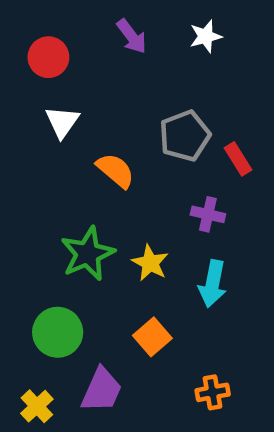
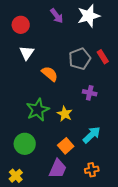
white star: (206, 36) -> (89, 16), size x1.6
red rectangle: (238, 159) -> (103, 57), moved
cyan arrow: (213, 284) -> (92, 135), moved, turned -144
purple trapezoid: (102, 390) -> (58, 169), moved

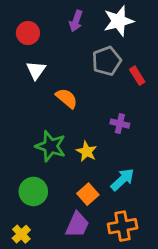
purple arrow: (57, 16) -> (76, 21), turned 56
gray pentagon: (80, 59) -> (107, 61), moved
green star: (38, 110) -> (51, 146), turned -30
orange cross: (92, 170) -> (123, 226), size x1.5

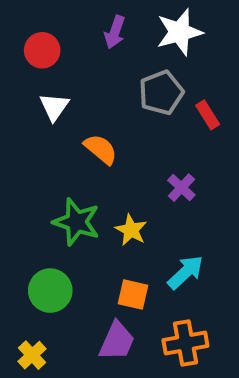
purple cross: (120, 124) -> (181, 188), turned 30
orange square: (88, 194) -> (133, 295), turned -36

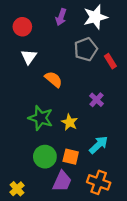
green circle: (50, 291) -> (45, 157), moved
orange cross: (185, 343) -> (99, 182), turned 30

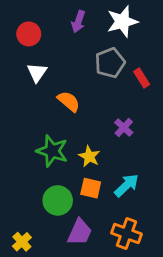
orange square: (71, 157) -> (91, 188), moved

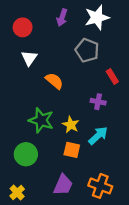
gray pentagon: (110, 63) -> (87, 50), turned -30
red rectangle: (142, 78) -> (112, 77), moved
purple cross: (124, 128) -> (98, 102), turned -32
cyan arrow: (126, 185) -> (98, 136), moved
green circle: (58, 200) -> (26, 154), moved

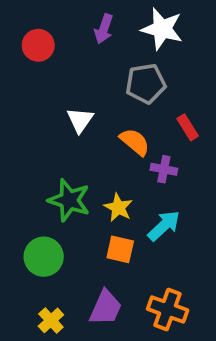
white star: (97, 18) -> (162, 29), turned 30
gray pentagon: (87, 50) -> (146, 84), turned -30
white triangle: (29, 58) -> (80, 120), moved
orange semicircle: (54, 81) -> (135, 142), moved
yellow cross: (17, 193) -> (51, 320), moved

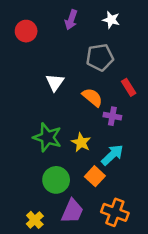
white star: (162, 29) -> (111, 20), size x0.6
orange square: (120, 249) -> (95, 176), moved, turned 30
green circle: (44, 257) -> (56, 180), moved

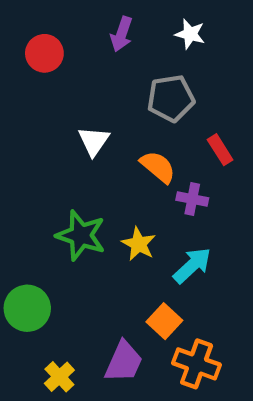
orange square: (95, 176) -> (164, 321), moved
green circle: (56, 180) -> (27, 308), moved

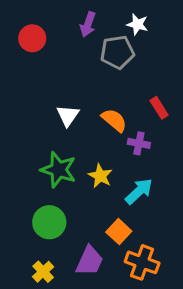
gray pentagon: (171, 98) -> (117, 52), moved
white triangle: (94, 141) -> (68, 116), moved
green circle: (27, 308) -> (49, 222), moved

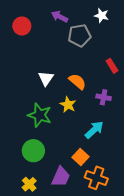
purple arrow: (88, 24) -> (60, 17), turned 98
white star: (137, 24) -> (101, 16), moved
red rectangle: (159, 108) -> (112, 66), moved
purple cross: (139, 143) -> (104, 97), moved
yellow star: (100, 176) -> (68, 105), moved

